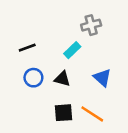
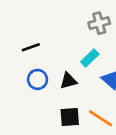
cyan rectangle: (72, 50) -> (90, 58), moved
black triangle: (62, 79) -> (68, 81), turned -30

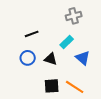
black line: (31, 47) -> (32, 34), moved
black triangle: (68, 81) -> (51, 59), turned 32

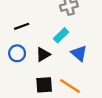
black triangle: (51, 59) -> (43, 54), turned -48

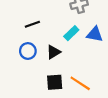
blue triangle: (79, 53) -> (95, 34), moved, turned -30

